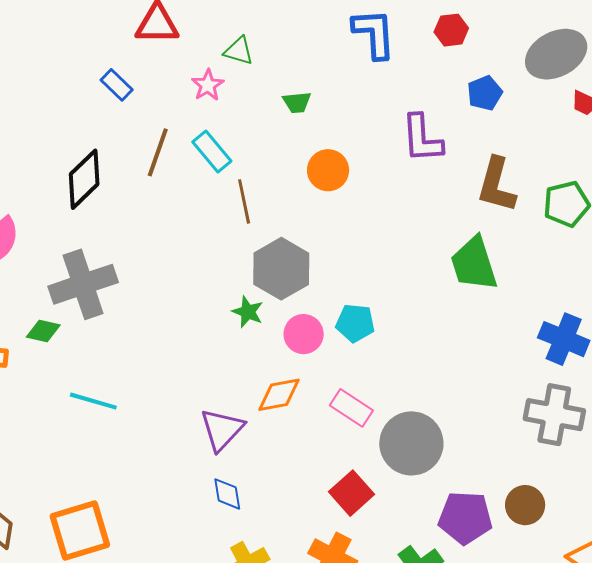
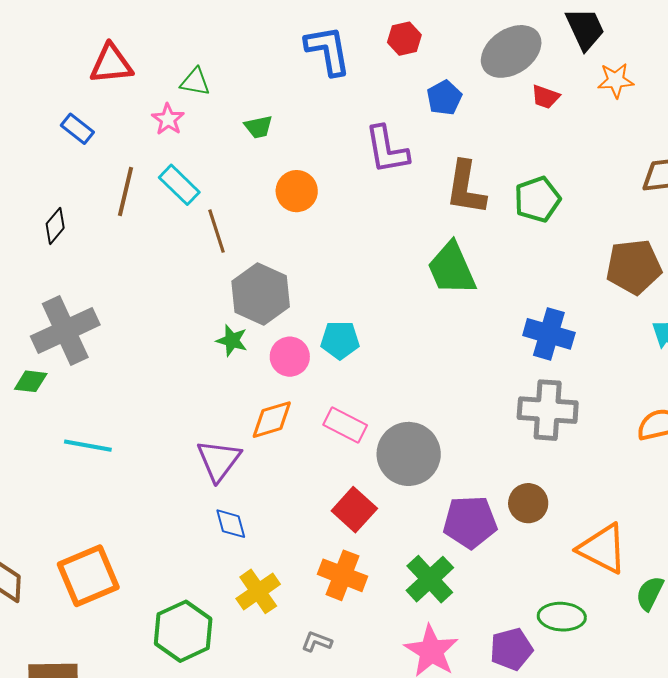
black diamond: (84, 179) -> (55, 226), size x0.6

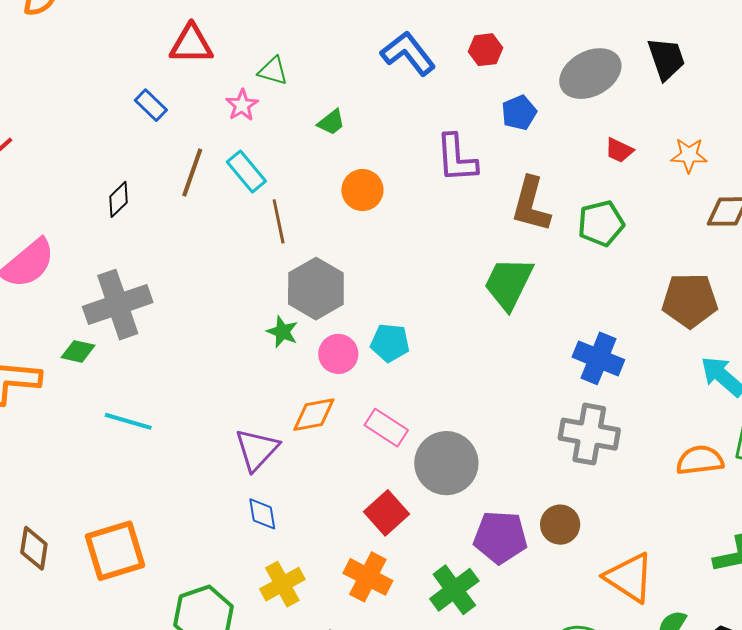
blue L-shape: (328, 50) -> (408, 53), turned -34
orange star: (616, 80) -> (689, 155), moved
red trapezoid: (545, 97) -> (619, 150), moved
green trapezoid: (258, 127) -> (331, 122), turned -32
green trapezoid: (452, 269) -> (509, 283), turned 44

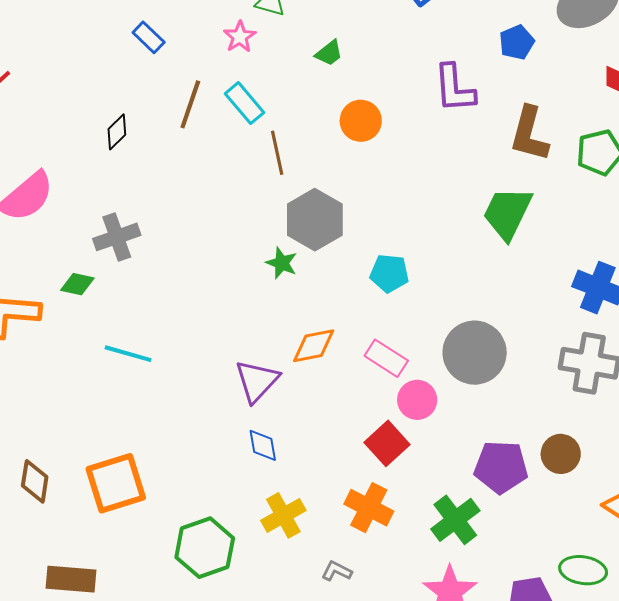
gray cross: (118, 305) -> (117, 237), size x0.7
pink circle: (338, 354) -> (417, 400), moved
gray circle: (446, 463) -> (475, 353), moved

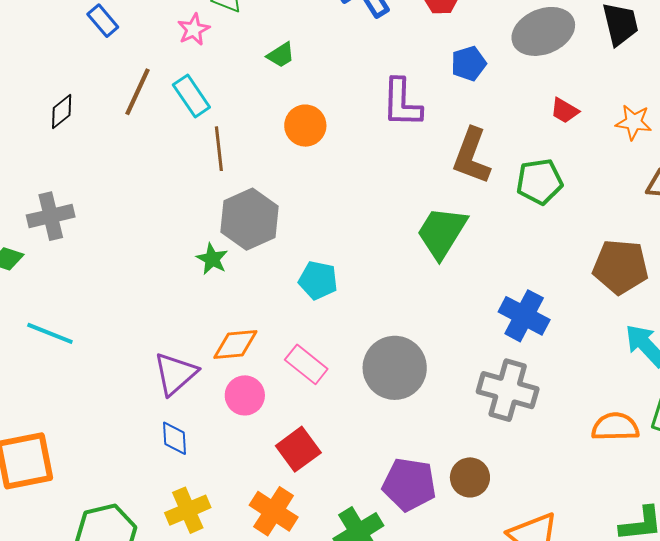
pink circle: (417, 400) -> (245, 395), moved

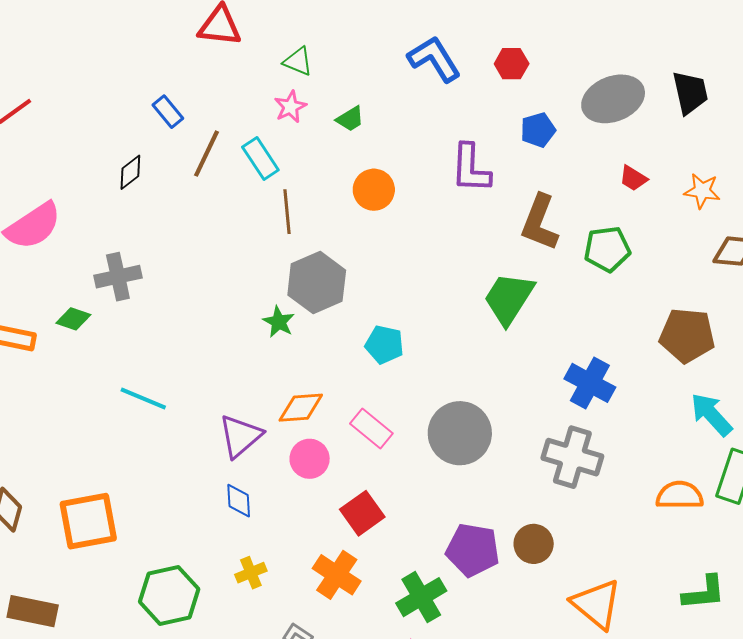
blue rectangle: (103, 21) -> (168, 112), moved
pink star: (194, 30) -> (290, 107), moved
cyan line: (50, 333) -> (143, 398), moved
yellow cross: (188, 510) -> (251, 573), size x0.7

